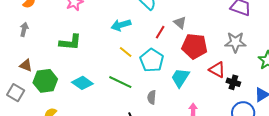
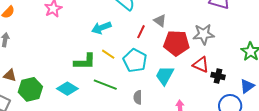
green L-shape: (70, 42) -> (85, 62), moved
gray star: (235, 42) -> (204, 34), moved

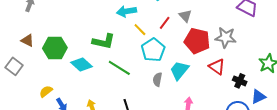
yellow line: (108, 54) -> (140, 30), moved
black cross: (218, 76) -> (240, 81), moved
green hexagon: (30, 89) -> (55, 48), moved
gray semicircle: (138, 97) -> (157, 79), moved

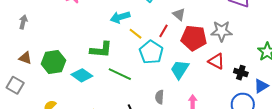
red line: (165, 23) -> (164, 31), moved
gray semicircle: (157, 79) -> (159, 97), moved

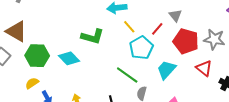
brown triangle: (25, 58) -> (16, 31), size x1.6
green hexagon: (53, 62) -> (37, 56), moved
green line: (120, 74) -> (127, 75), moved

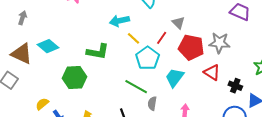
green hexagon: (37, 56) -> (74, 77), moved
cyan diamond: (69, 58) -> (48, 46), moved

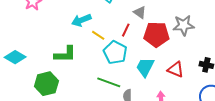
red triangle: (212, 72) -> (176, 69), moved

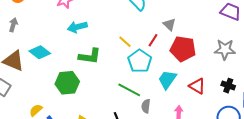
cyan arrow: (81, 20) -> (77, 27), moved
gray star: (184, 25) -> (225, 49), moved

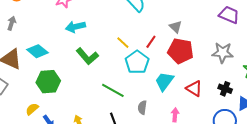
gray triangle: (169, 25) -> (176, 27), moved
green L-shape: (90, 56) -> (87, 56), turned 40
green hexagon: (67, 83) -> (48, 82), moved
green line: (129, 90) -> (113, 90), moved

